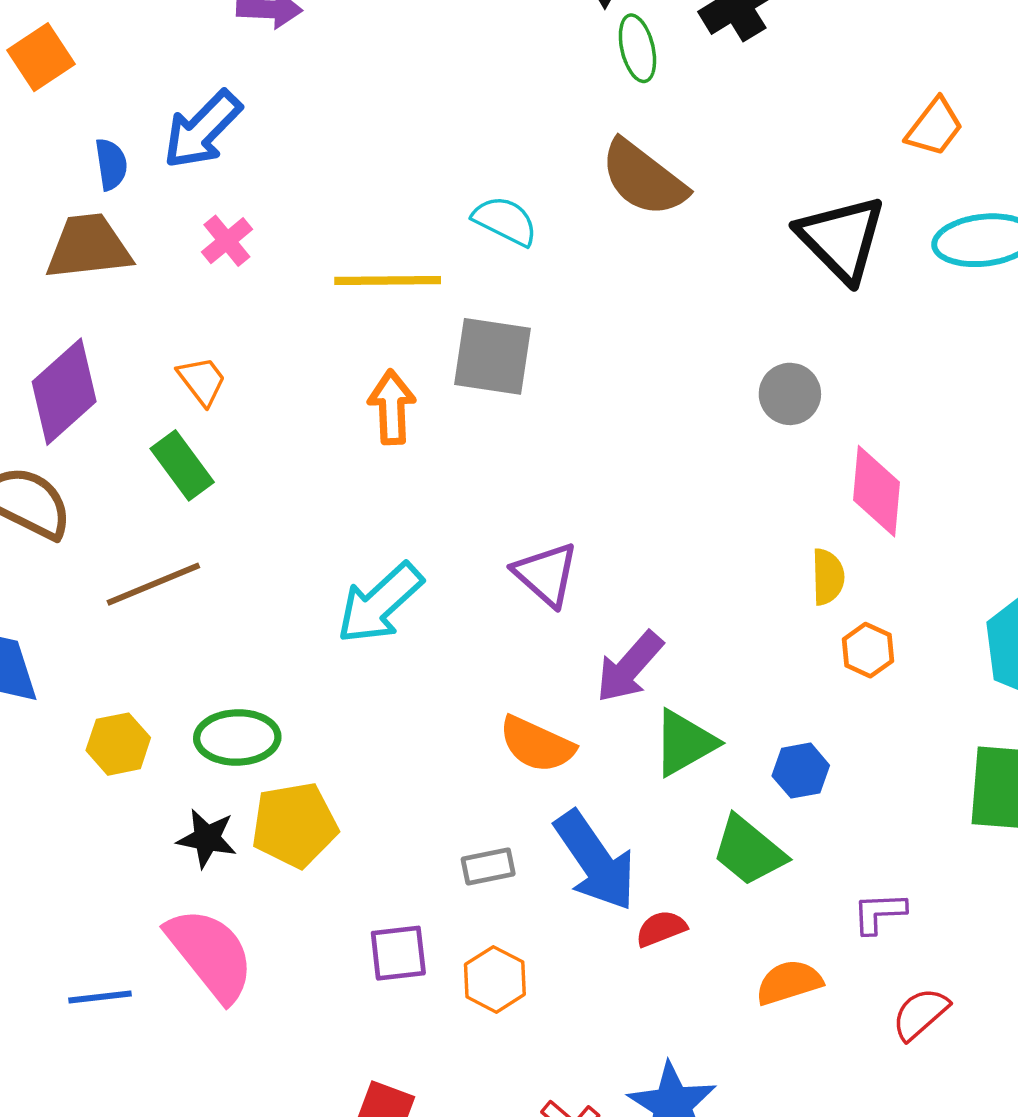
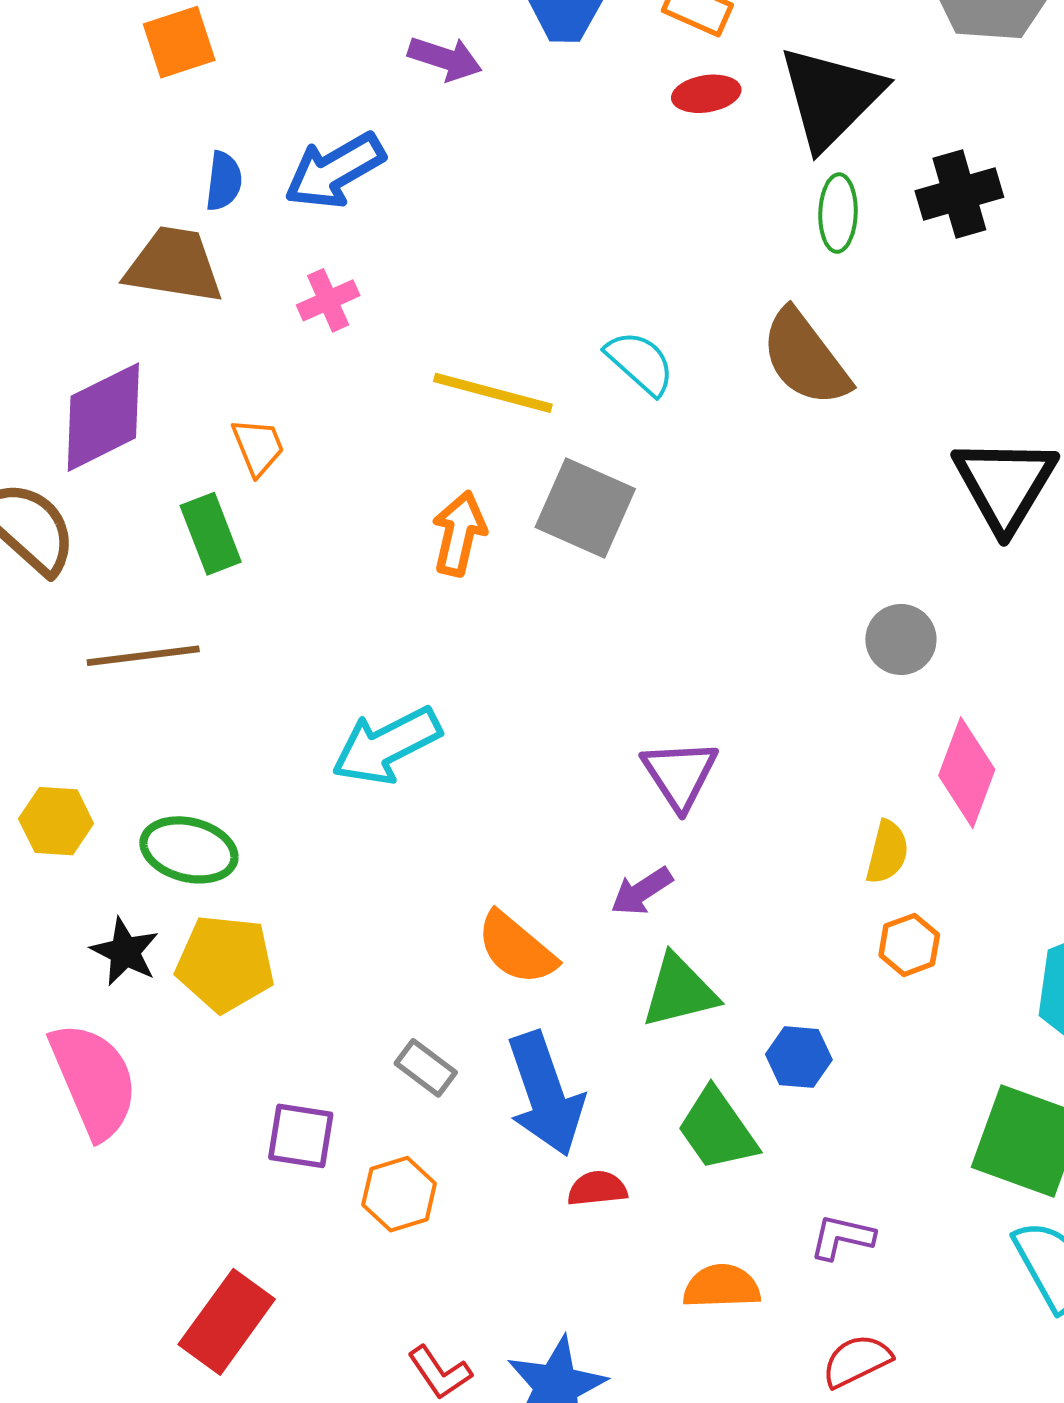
purple triangle: (546, 574) -> (680, 774), moved
purple arrow: (629, 667) -> (642, 891), size x0.7
gray rectangle: (488, 867) -> (426, 1068), turned 33

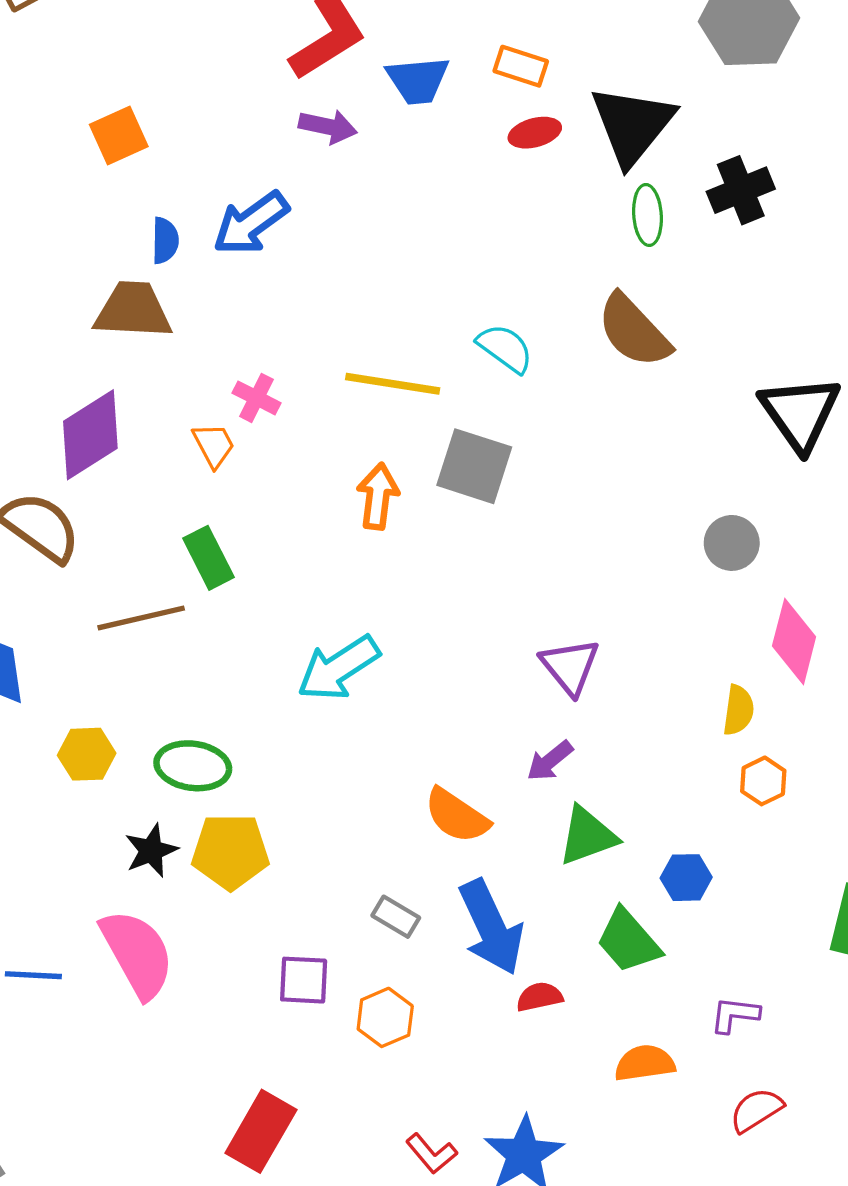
pink cross: (328, 300) -> (256, 398), moved, turned -33
green rectangle: (211, 534) -> (209, 558), moved
black star: (125, 952) -> (151, 851), turned 30

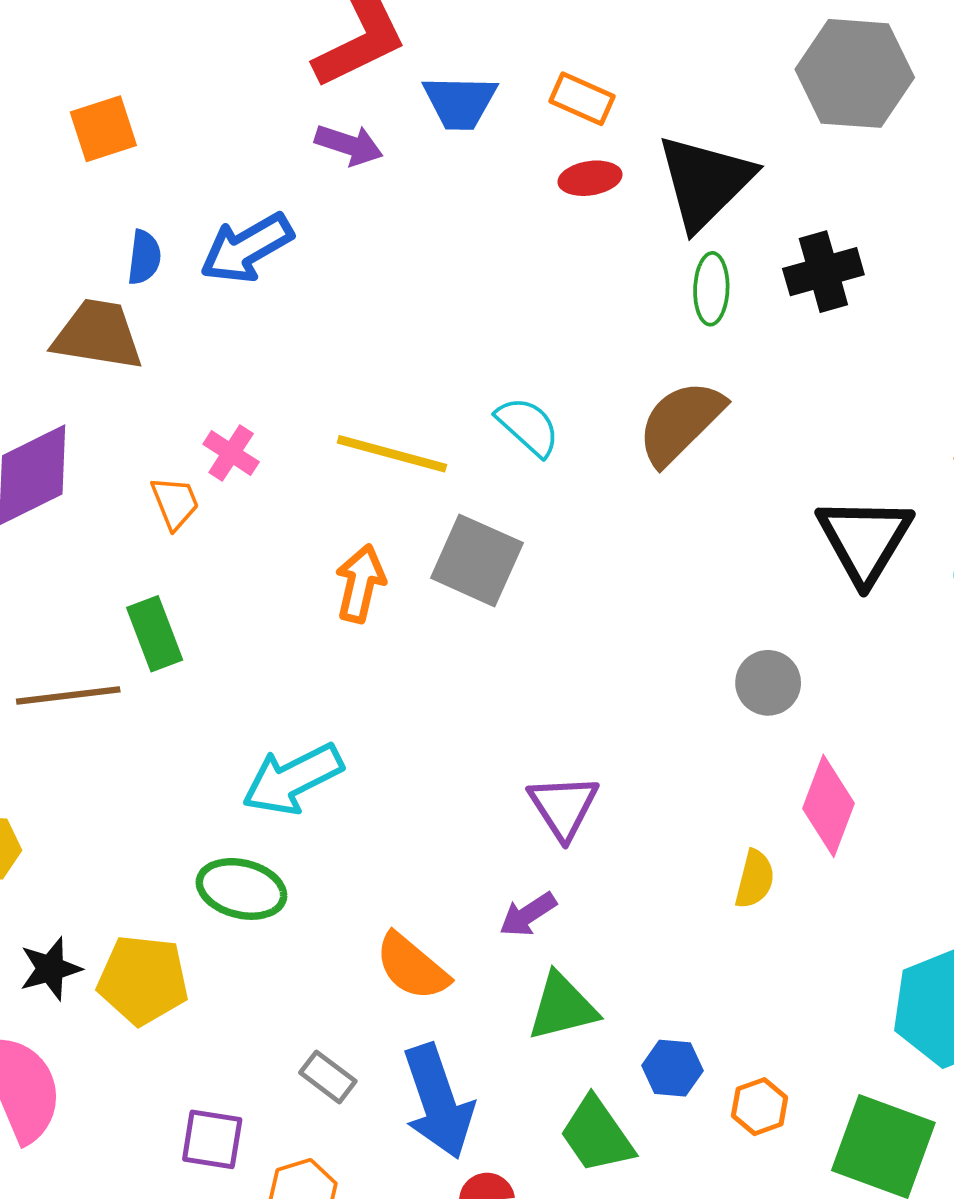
brown semicircle: (634, 331) -> (681, 422), turned 82
green ellipse: (193, 766) -> (241, 889), moved
orange hexagon: (763, 781) -> (760, 1107), moved

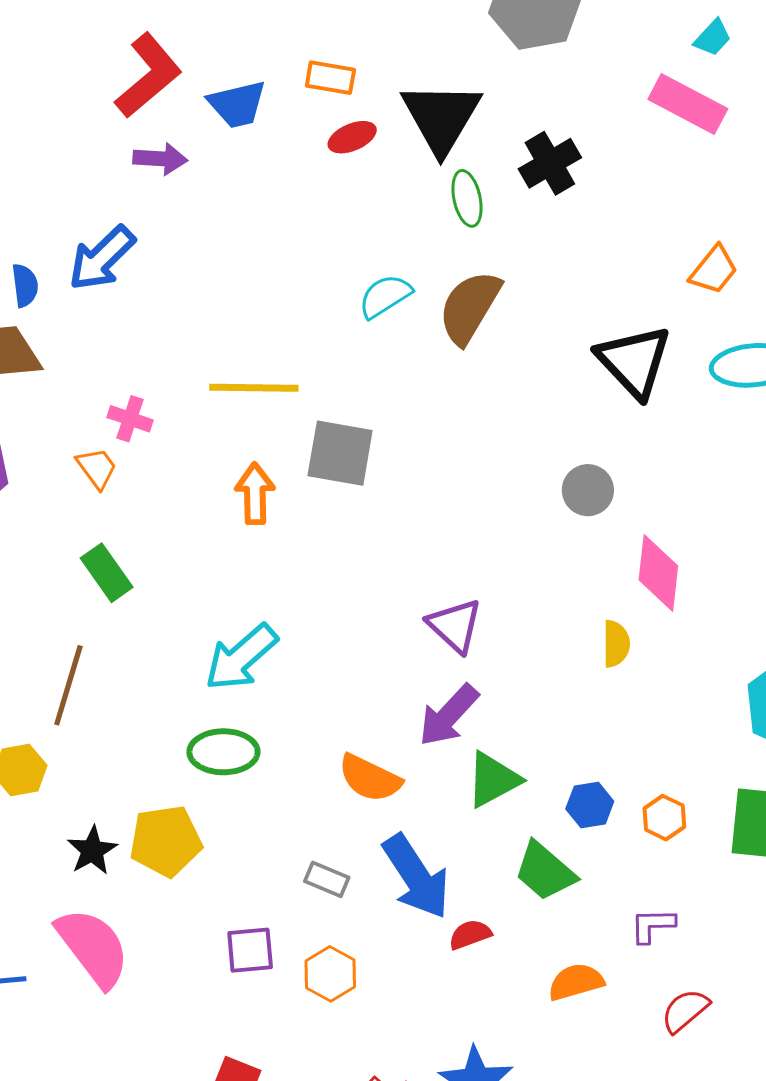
cyan semicircle: (528, 426) -> (385, 296), moved, turned -60
brown line: (68, 695) -> (68, 685), moved, turned -52
purple arrow: (528, 914) -> (449, 715), size x1.5

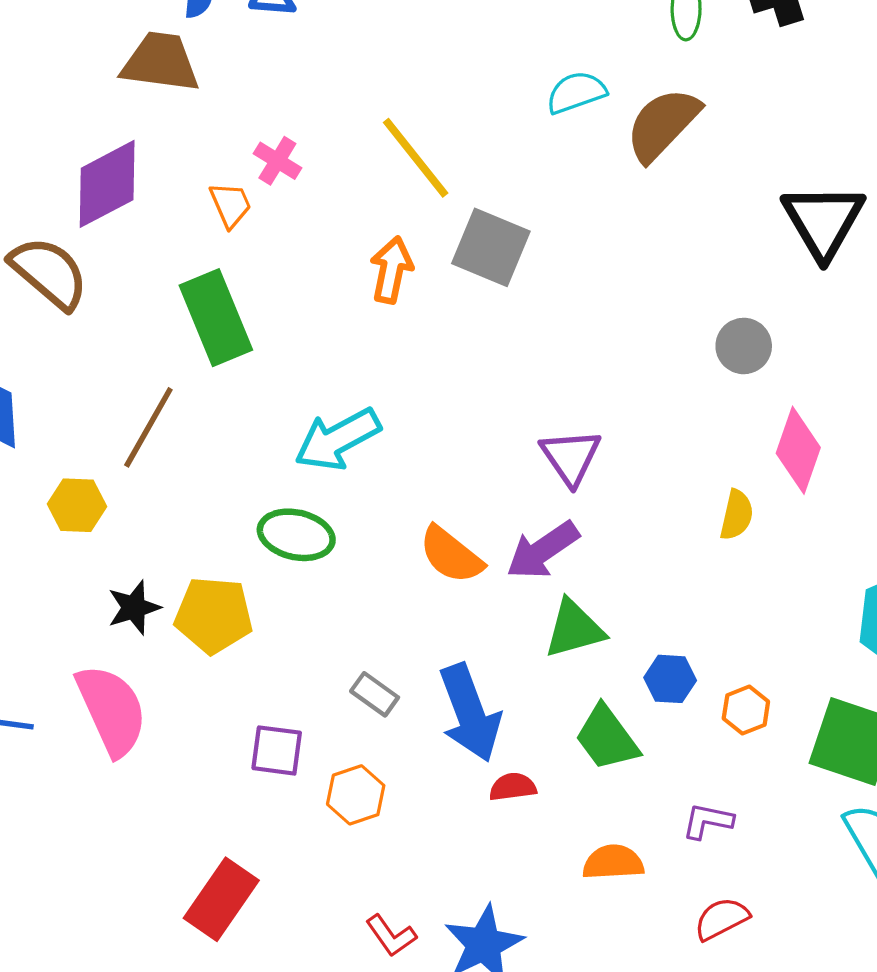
yellow line: (254, 388) -> (416, 158), turned 38
green rectangle: (107, 573) -> (216, 318), size x1.5
orange semicircle: (370, 778) -> (451, 555), moved

